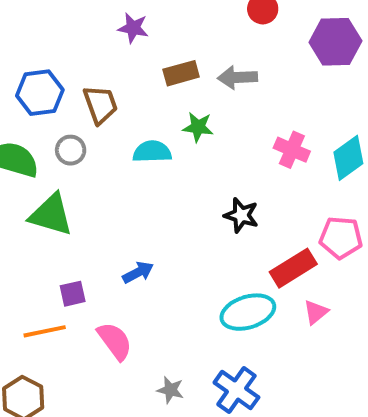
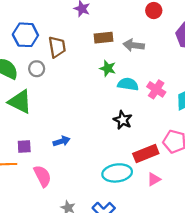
cyan semicircle: (152, 152) -> (128, 84), moved

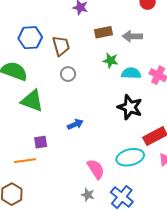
gray circle: (37, 69) -> (68, 74), moved
black star: (123, 120) -> (130, 107), size x1.4
blue arrow: (62, 141) -> (75, 124), moved
pink semicircle: (42, 176) -> (96, 169), moved

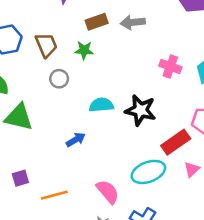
green star: (111, 60) -> (84, 50), moved
cyan semicircle: (131, 73) -> (101, 105), moved
purple square: (41, 142) -> (20, 178), moved
orange line: (25, 161) -> (54, 195), moved

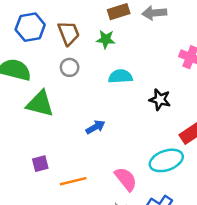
gray circle: (59, 79) -> (70, 67), moved
cyan semicircle: (101, 105) -> (120, 76), moved
black star: (140, 110) -> (160, 100), size x0.7

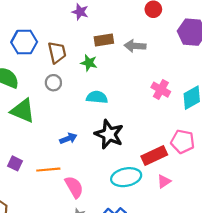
black star: (160, 100) -> (109, 134), moved, size x1.5
purple square: (40, 164) -> (15, 163), turned 32
pink semicircle: (126, 179) -> (74, 187), moved
orange line: (73, 181) -> (48, 170), moved

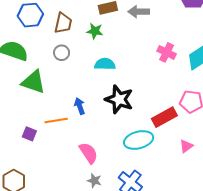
brown trapezoid: (57, 52) -> (63, 23), turned 30
blue arrow: (68, 138) -> (80, 106), turned -84
orange line: (48, 170) -> (56, 121), moved
pink triangle: (164, 181) -> (186, 146), moved

